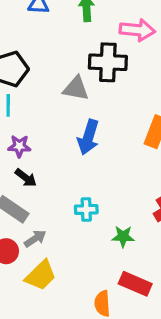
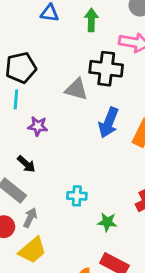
blue arrow: (88, 137) -> (109, 123), moved
purple star: (19, 146) -> (38, 126), moved
gray arrow: (35, 239) -> (30, 218), turned -36

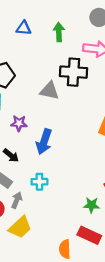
blue arrow: (109, 123) -> (44, 142), moved
cyan cross: (77, 196) -> (39, 182), moved
green star: (107, 222) -> (91, 205), moved

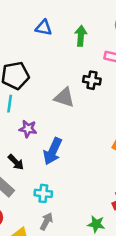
black cross: (73, 72) -> (92, 80), size x0.6
gray arrow: (17, 200) -> (46, 221), moved

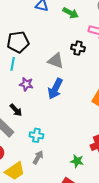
green arrow: (81, 36) -> (71, 13), turned 112
blue arrow: (53, 151) -> (55, 89), moved

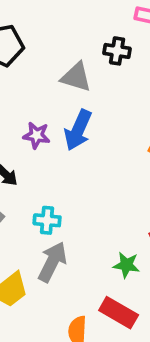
purple star: (26, 84) -> (37, 135), moved
gray arrow: (38, 157) -> (52, 262), size x1.5

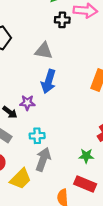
black cross: (117, 51) -> (62, 20), moved
purple star: (37, 135) -> (27, 103), moved

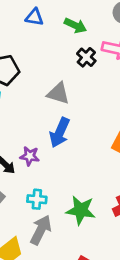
black cross: (62, 20) -> (86, 57), turned 32
green star: (86, 156) -> (81, 210), moved, size x1.5

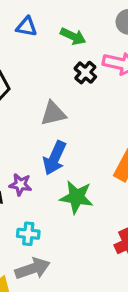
gray triangle: (58, 93) -> (53, 113), turned -30
green star: (81, 210) -> (77, 197), moved
gray arrow: (41, 230) -> (33, 269), turned 44

